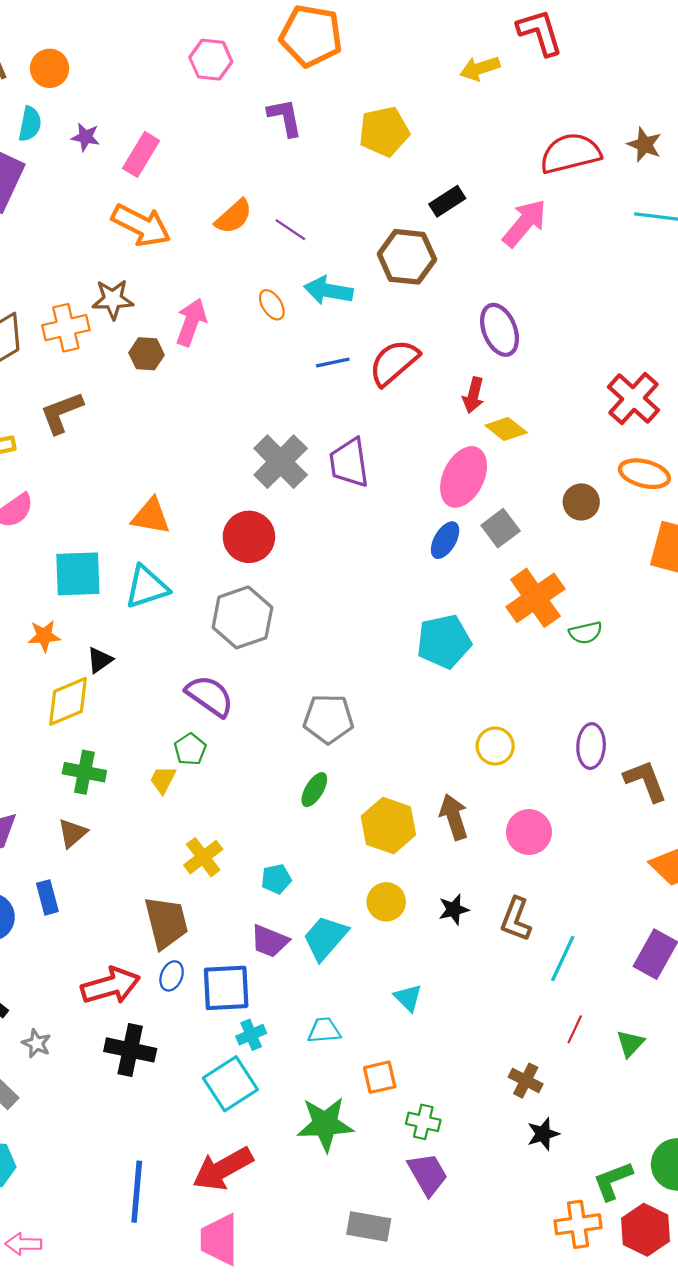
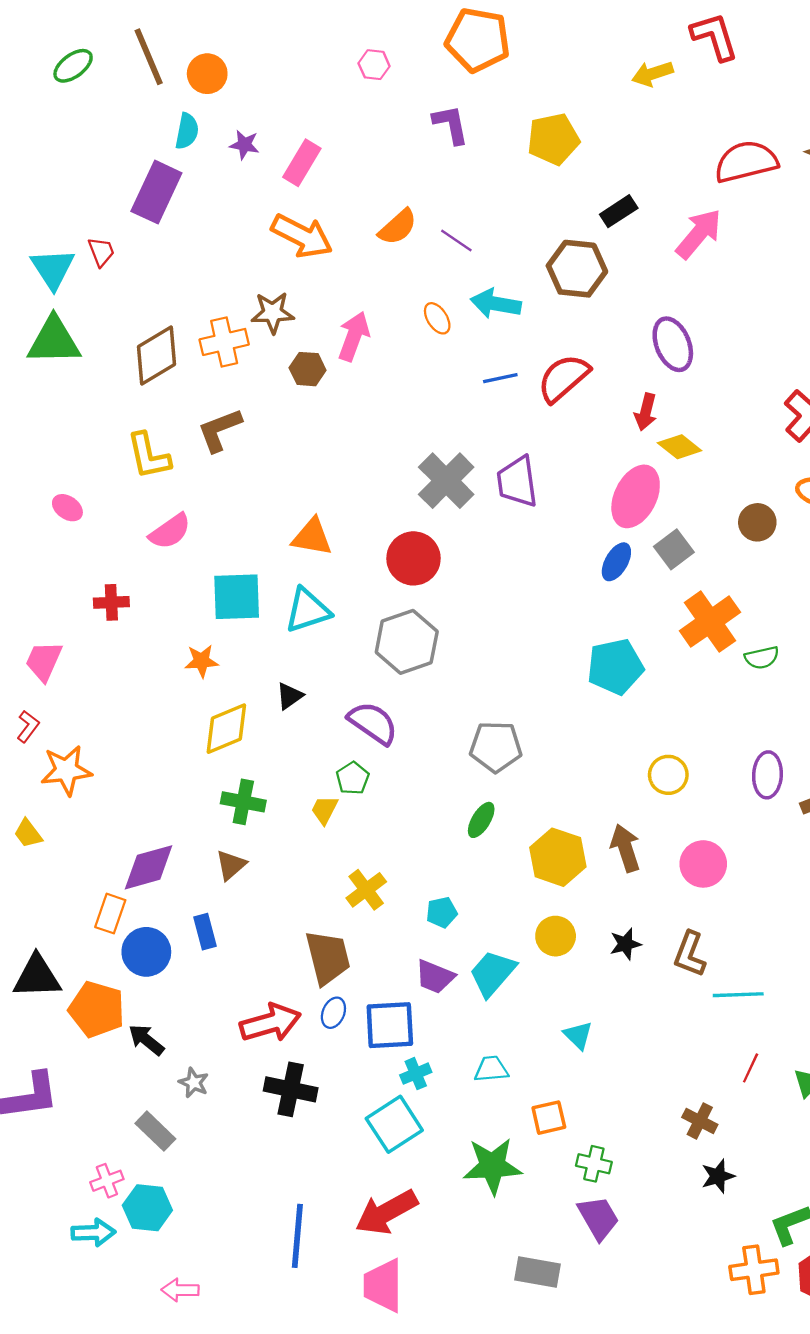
pink hexagon: (211, 60) -> (374, 65), size x0.7
black triangle: (100, 660) -> (289, 696), moved
cyan line: (563, 958) -> (738, 995), turned 63

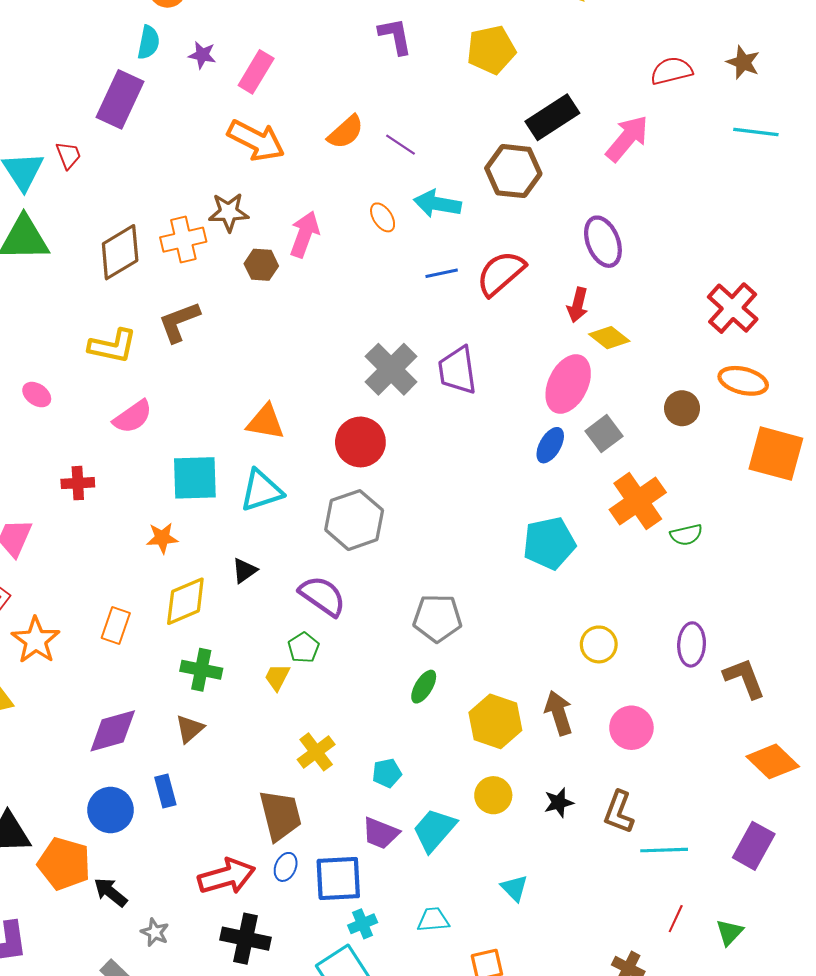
red semicircle: (746, 162) -> (671, 71), size x0.7
black rectangle: (619, 211) -> (552, 117), size x1.5
yellow L-shape: (149, 456) -> (113, 346), turned -66
orange star: (66, 770) -> (36, 640), turned -30
orange rectangle: (110, 914) -> (116, 625), moved

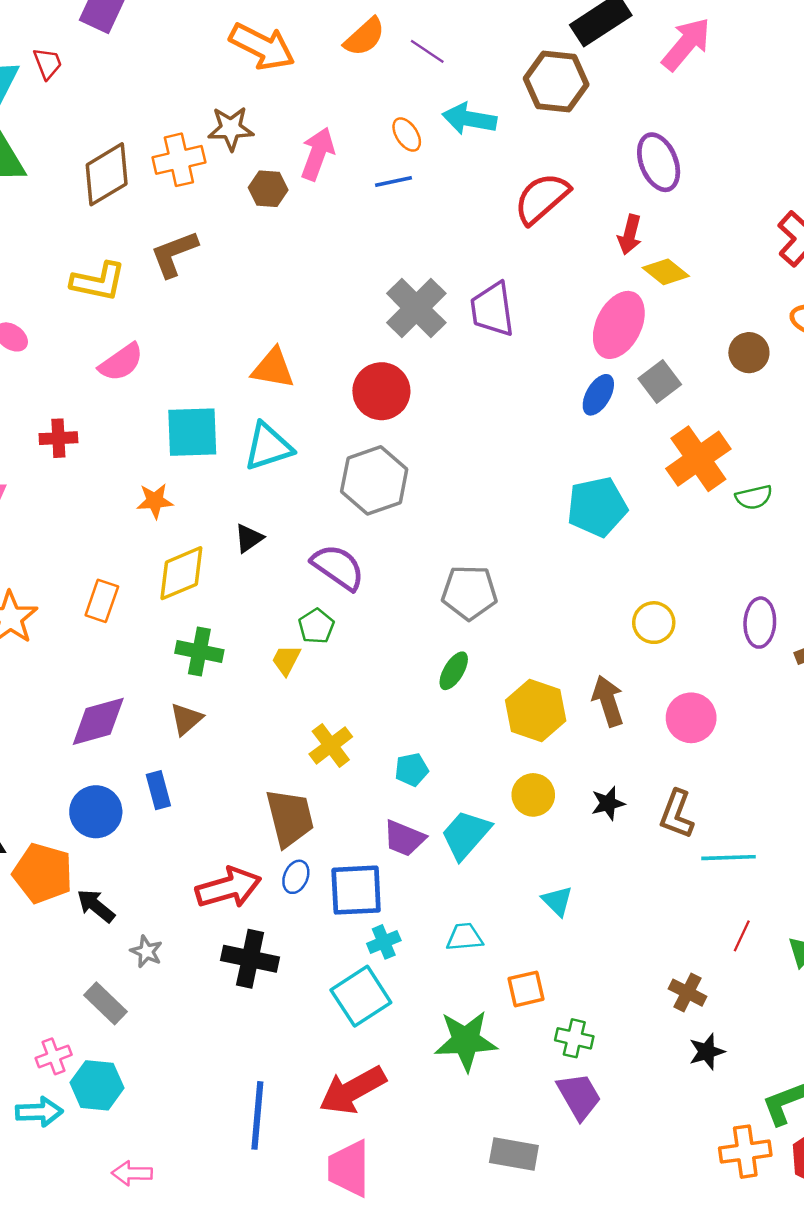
blue line: (442, 273) -> (393, 182), moved

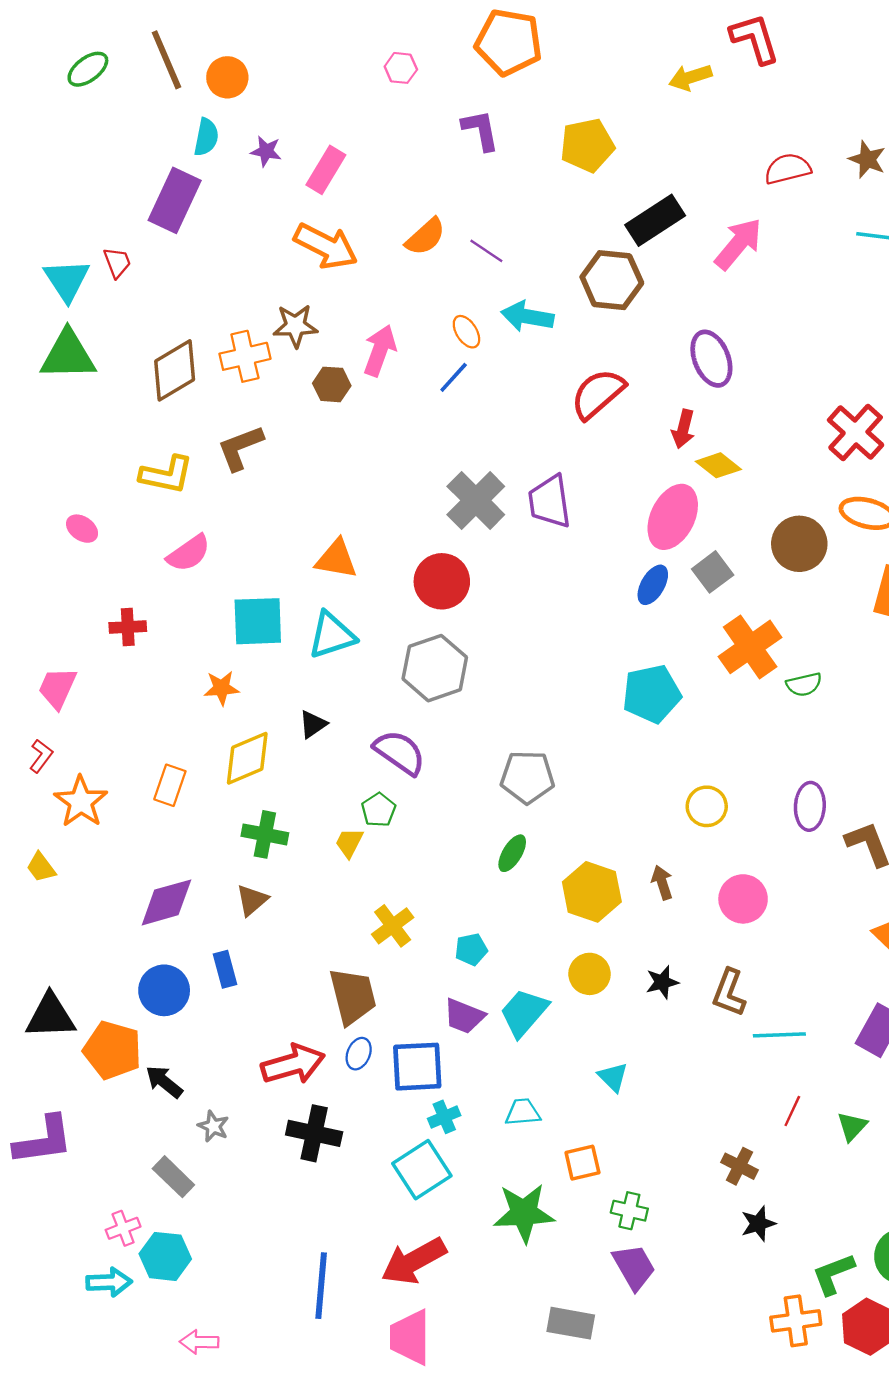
blue line: (393, 182) -> (454, 377), turned -36
brown circle: (749, 353) -> (799, 544), size x1.4
brown arrow: (608, 701) -> (662, 883), size x0.7

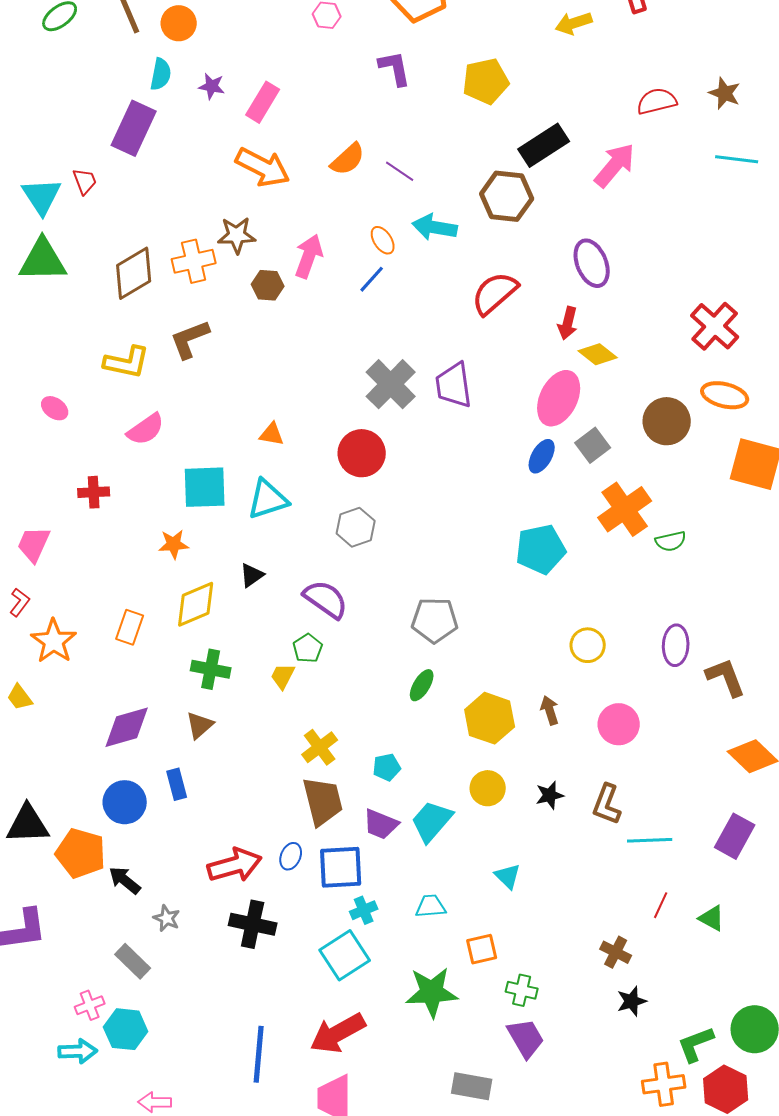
orange triangle: (336, 559) -> (272, 434), size x0.7
gray hexagon: (435, 668) -> (356, 527), size x0.7
brown trapezoid: (353, 996) -> (323, 801), moved
green triangle: (852, 1126) -> (712, 918), turned -44

